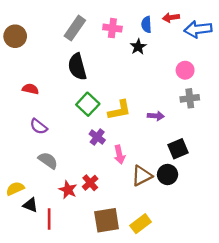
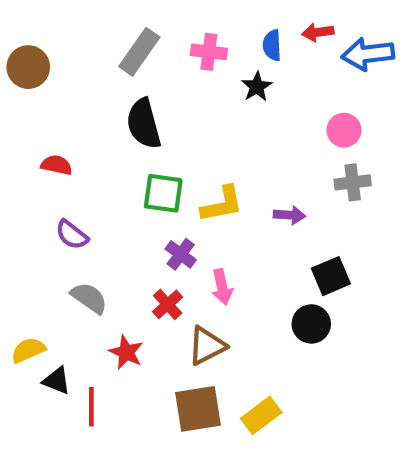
green square: (88, 104) -> (163, 193), turned -35
brown triangle: (142, 176) -> (207, 346), moved
red cross: (90, 183) -> (168, 304), moved

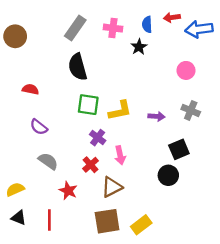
gray cross: (353, 182) -> (191, 110), moved, turned 30
black triangle: (57, 381) -> (19, 218), moved

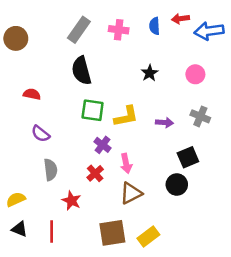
black star: (139, 47) -> (150, 73), moved
gray semicircle: (48, 161) -> (50, 170), turned 48
brown triangle: (112, 187) -> (131, 193), moved

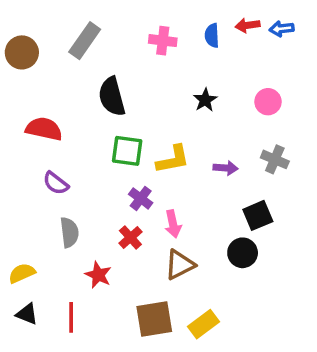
gray rectangle: (79, 30) -> (85, 41), moved
blue arrow: (209, 31) -> (282, 29), moved, size x0.6
red semicircle: (32, 94) -> (44, 129), size x1.5

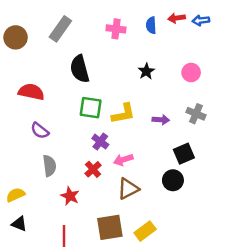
pink arrow: (173, 224) -> (123, 160), turned 84
red line: (71, 317) -> (64, 236), moved

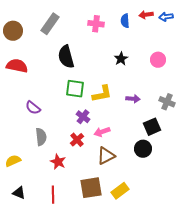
red semicircle: (31, 92) -> (17, 66), moved
gray cross: (196, 114) -> (167, 102), moved
black triangle: (19, 224) -> (19, 193), moved

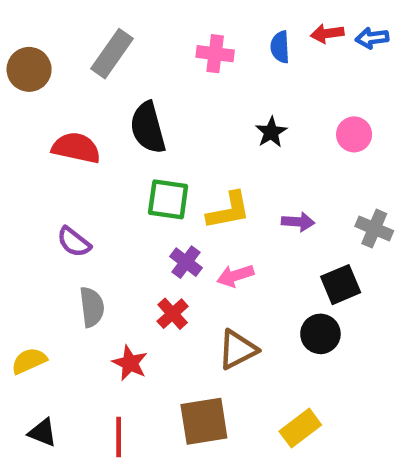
red semicircle: (17, 66) -> (76, 148), moved
pink arrow: (102, 132) -> (235, 276), moved
yellow rectangle: (120, 191) -> (300, 428), moved

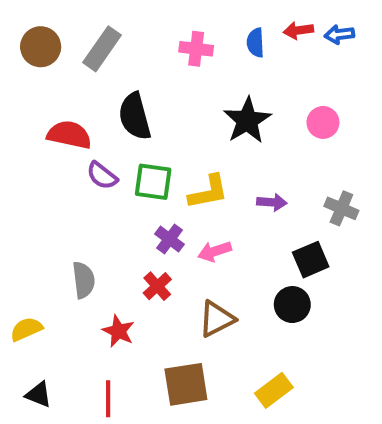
brown circle: (29, 69) -> (41, 47), moved
black star: (271, 132) -> (247, 120), size x1.6
purple semicircle: (74, 242) -> (102, 176), moved

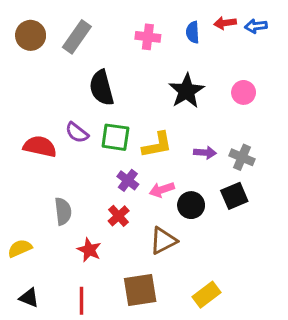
red semicircle: (69, 135) -> (40, 146), moved
gray cross: (341, 208) -> (242, 157), moved
black circle: (292, 305) -> (191, 205), moved

